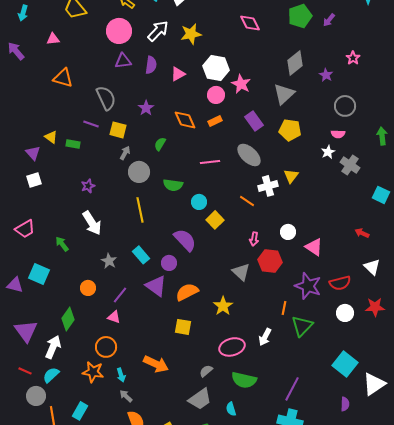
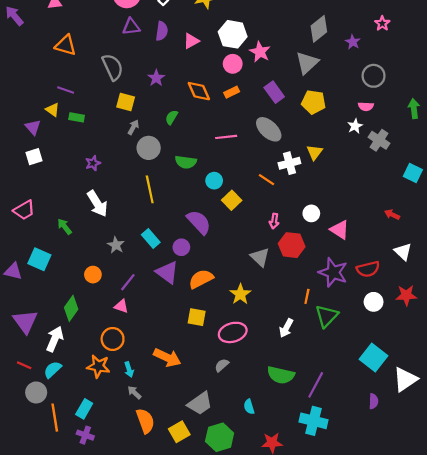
purple line: (91, 124) -> (66, 90), moved
pink ellipse: (232, 347) -> (233, 332), moved
green semicircle: (244, 380) -> (281, 375), moved
gray trapezoid: (200, 399) -> (200, 403), moved

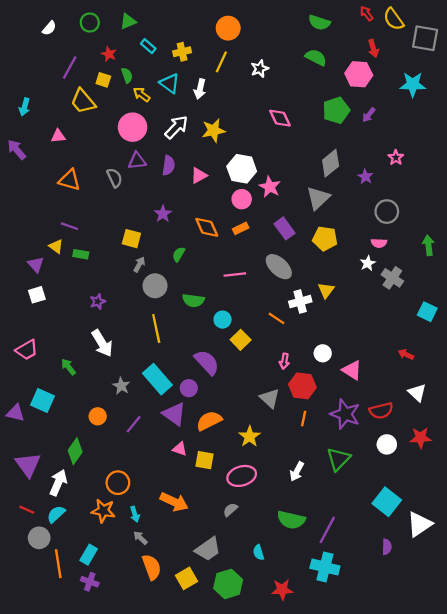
gray semicircle: (113, 67) -> (115, 178), moved, size x0.7
cyan rectangle: (151, 239) -> (157, 379), size x1.5
orange line: (307, 296) -> (304, 419), moved
pink triangle: (121, 306) -> (180, 449), moved

